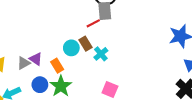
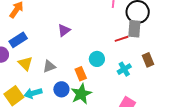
brown rectangle: (86, 44) -> (148, 60), moved
purple triangle: (36, 59) -> (64, 30), moved, turned 40

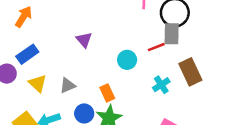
purple triangle: (64, 30) -> (84, 40), turned -32
cyan circle: (97, 59) -> (127, 60), moved
brown rectangle: (148, 60) -> (190, 72), size x1.5

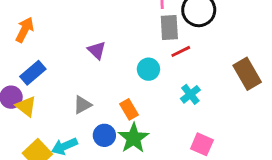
gray rectangle: (172, 34) -> (169, 27), moved
brown rectangle: (190, 72) -> (247, 74), moved
yellow triangle: (38, 83) -> (26, 106), moved

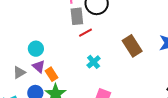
purple triangle: (97, 50) -> (39, 66), moved
cyan circle: (148, 69) -> (36, 49), moved

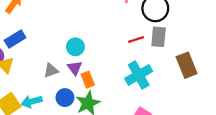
gray rectangle: (77, 16) -> (159, 37), moved
cyan cross: (94, 62) -> (139, 75), size x1.6

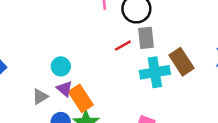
cyan cross: (139, 75) -> (155, 72), moved, turned 32
orange rectangle: (88, 80) -> (81, 98), size x1.5

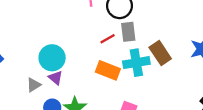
cyan circle: (61, 66) -> (52, 58), size x1.5
orange rectangle: (81, 98) -> (108, 70), moved, turned -35

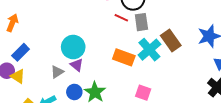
red line: (108, 39) -> (121, 18), moved, turned 56
cyan cross: (136, 63) -> (149, 50), turned -30

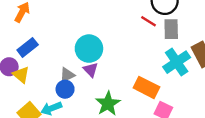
orange rectangle: (124, 57) -> (146, 87), moved
blue circle: (74, 92) -> (65, 89), moved

